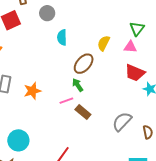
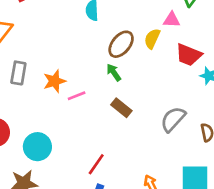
yellow semicircle: (104, 43) -> (152, 39), moved
pink triangle: (130, 47) -> (172, 20), moved
pink line: (66, 101) -> (77, 96), moved

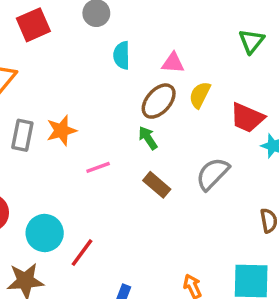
pink triangle: (172, 20) -> (173, 63), moved
orange star: (54, 81) -> (61, 130), moved
gray semicircle: (173, 119) -> (213, 174), moved
red line: (96, 164) -> (82, 253), moved

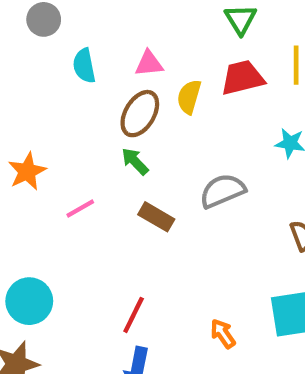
red trapezoid: (247, 118) -> (242, 78), moved, turned 153
gray semicircle: (213, 174) -> (222, 191), turned 33
red line: (82, 253) -> (134, 315), moved

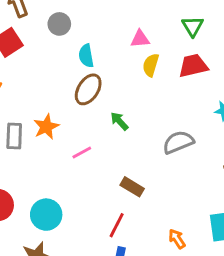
pink triangle: (149, 64) -> (140, 39), moved
yellow semicircle: (189, 97) -> (151, 65), moved
brown ellipse: (140, 114) -> (88, 89), moved
brown rectangle: (156, 217) -> (132, 187), moved

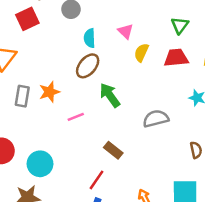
pink triangle: (140, 39) -> (126, 31), moved, turned 42
green arrow: (119, 121) -> (110, 95), size x1.5

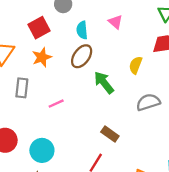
red square: (27, 19) -> (39, 28), moved
yellow semicircle: (141, 53) -> (136, 65), moved
orange star: (49, 92) -> (42, 57), moved
pink line: (76, 117) -> (56, 104), moved

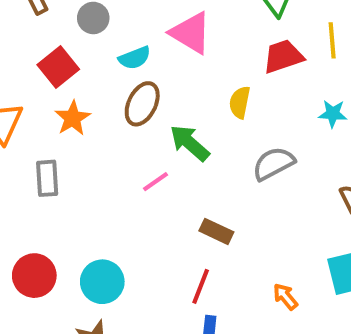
pink triangle: (115, 22) -> (191, 33), size x1.6
cyan semicircle: (82, 30) -> (135, 58), turned -96
pink line: (56, 104) -> (156, 182), moved

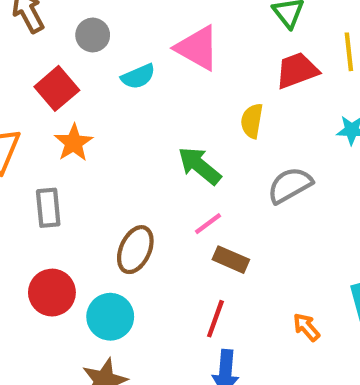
brown ellipse: (142, 104) -> (135, 250), moved
pink line: (156, 182) -> (208, 224), moved
red circle: (34, 276) -> (52, 293), moved

